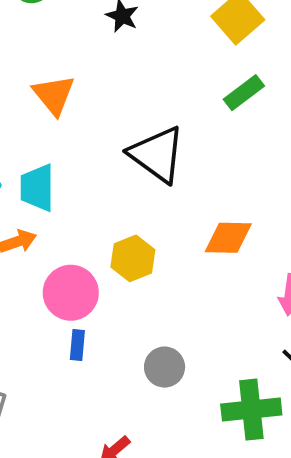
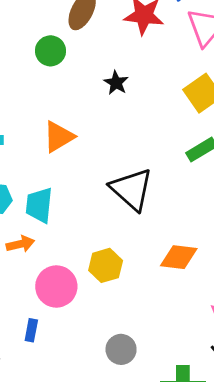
orange triangle: (54, 95) -> (59, 137), turned 32
blue rectangle: (77, 345) -> (31, 330), moved

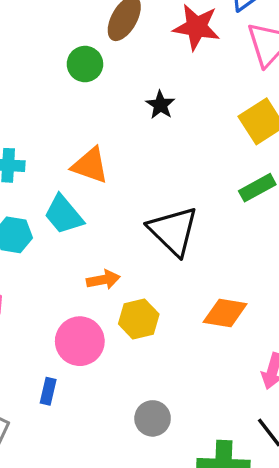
orange triangle: (59, 137) -> (90, 165), turned 48
cyan trapezoid: (39, 205) -> (64, 215), moved, turned -48
orange arrow: (20, 244) -> (103, 280), moved

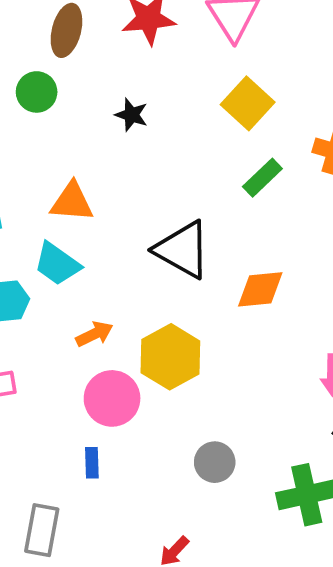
orange arrow: (103, 280) -> (94, 334), moved
orange diamond: (225, 313) -> (260, 289), moved
yellow hexagon: (139, 319) -> (170, 357), size x1.4

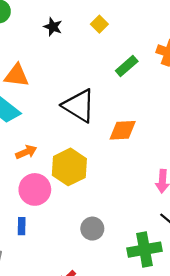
yellow square: (248, 103) -> (99, 24), moved, size x0.6

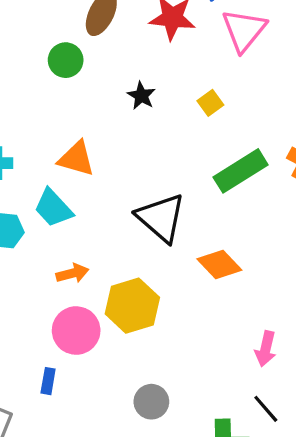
green rectangle: (127, 66) -> (241, 171), size x1.5
orange diamond: (123, 130) -> (219, 264), turned 40

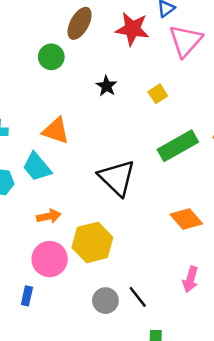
orange diamond: (219, 264) -> (186, 219), moved
gray circle: (151, 402) -> (105, 301), moved
black line: (266, 409) -> (138, 297), moved

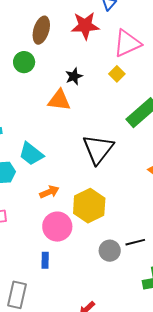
pink triangle: (185, 41) -> (127, 43), moved, turned 36
black star: (107, 86) -> (74, 76), turned 30
orange triangle: (56, 131) -> (59, 100), moved
black triangle: (117, 178) -> (98, 149), turned 36
black line: (138, 297) -> (135, 242), turned -54

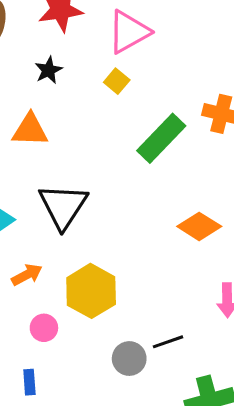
black star: (74, 76) -> (49, 70), moved
black triangle: (98, 149) -> (63, 206), moved
pink circle: (57, 227) -> (44, 328), size x0.6

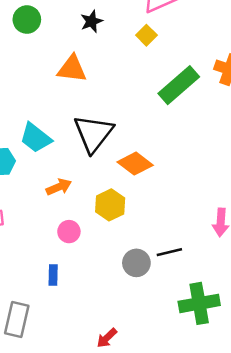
orange diamond: (199, 226) -> (135, 164), moved
yellow hexagon: (91, 291) -> (110, 205), size x0.7

